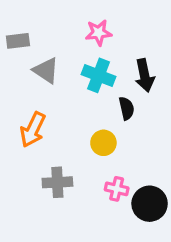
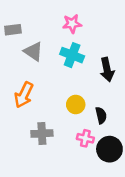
black arrow: (145, 75) -> (107, 70), moved
black semicircle: (127, 108) -> (101, 115), moved

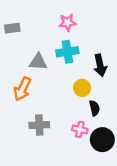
gray triangle: (33, 51) -> (38, 62), moved, turned -30
cyan cross: (72, 55) -> (67, 52), turned -30
yellow circle: (76, 105) -> (82, 88), moved

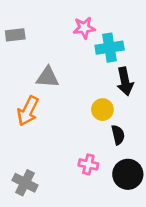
cyan cross: (67, 52) -> (110, 48), moved
gray cross: (39, 125) -> (25, 183), moved, turned 30
pink cross: (80, 129) -> (88, 164), moved

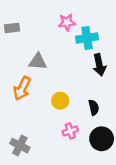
yellow circle: (102, 110) -> (60, 101), moved
pink cross: (88, 164) -> (70, 131), turned -32

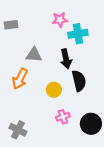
black arrow: (99, 65) -> (66, 59), moved
black semicircle: (94, 107) -> (79, 81), moved, size x1.5

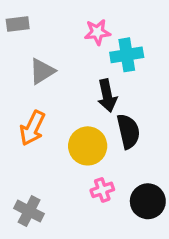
gray rectangle: (11, 25) -> (18, 24), moved
gray triangle: (34, 55) -> (42, 71), moved, turned -36
yellow circle: (54, 90) -> (88, 146), size x1.5

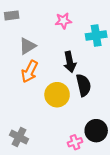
cyan cross: (127, 55) -> (96, 36), moved
orange arrow: (32, 128) -> (30, 71), moved
pink cross: (102, 190) -> (75, 142), moved

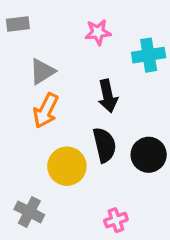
black semicircle: (83, 85) -> (104, 145), moved
yellow circle: (57, 95) -> (67, 166), moved
black circle: (96, 131) -> (149, 155), moved

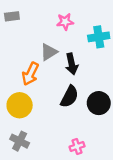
gray triangle: (42, 71) -> (49, 52), moved
black semicircle: (104, 145) -> (69, 97), turned 40
yellow circle: (67, 166) -> (20, 105), moved

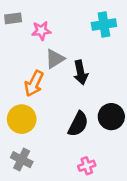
pink star: (65, 22) -> (41, 31), moved
cyan cross: (99, 37) -> (104, 25), moved
black semicircle: (69, 97) -> (78, 124), moved

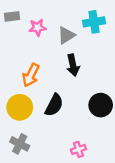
gray triangle: (55, 59) -> (66, 35), moved
black semicircle: (78, 124) -> (54, 105), moved

